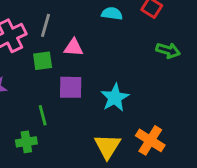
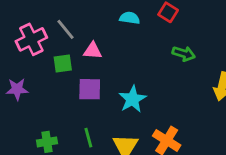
gray line: (46, 25) -> (66, 29), turned -55
green line: (43, 115) -> (88, 138), moved

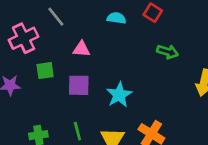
gray line: (66, 29) -> (56, 17), moved
green square: (63, 64) -> (45, 71), moved

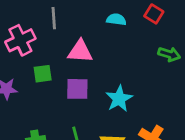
gray line: (56, 17) -> (54, 18), turned 35
pink triangle: (81, 49) -> (80, 51), size x1.4

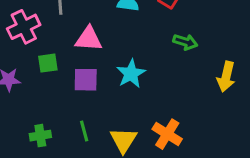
cyan star: (119, 99) -> (131, 74), moved

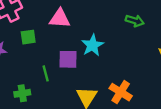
purple square: (86, 80) -> (68, 59), moved
green line: (84, 131) -> (46, 73), moved

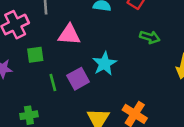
purple square: (68, 59) -> (78, 79), turned -30
green line: (46, 73) -> (53, 82), moved

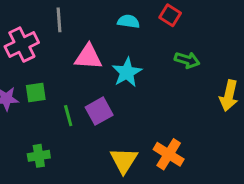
green square: (35, 55) -> (36, 92), moved
cyan star: (105, 64) -> (127, 72), moved

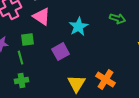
pink triangle: (88, 57) -> (42, 17), moved, turned 30
green square: (36, 92) -> (28, 40), moved
green line: (68, 116) -> (21, 58), moved

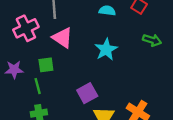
purple square: (61, 52) -> (87, 93), moved

